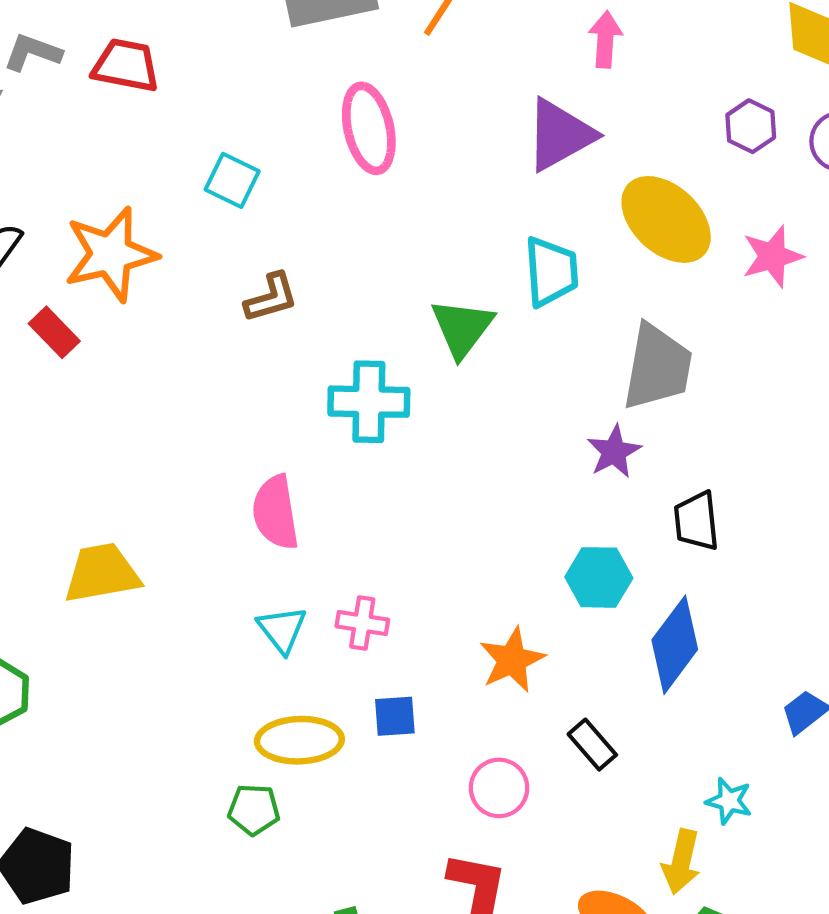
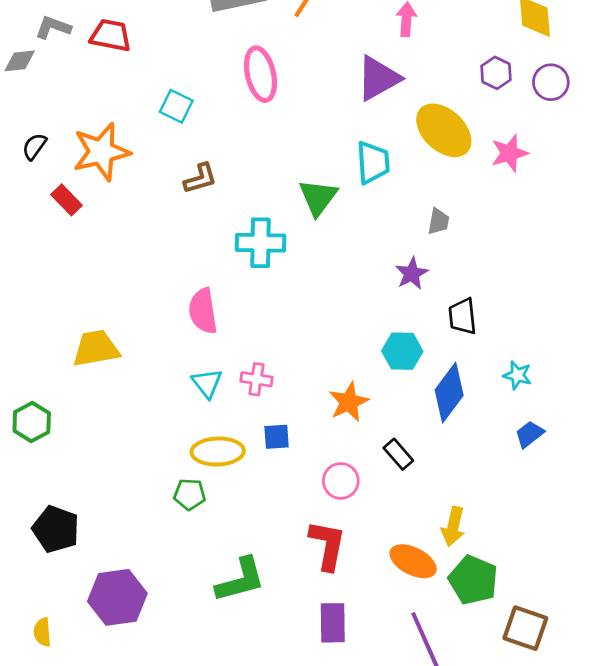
gray trapezoid: (657, 367) -> (438, 221), size x0.5
cyan star: (729, 801) -> (517, 375), moved

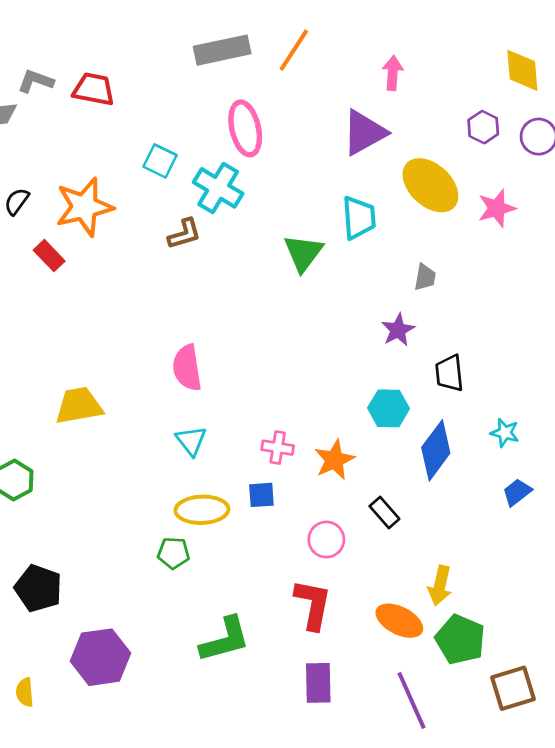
cyan cross: (261, 243) -> (218, 188), moved, turned 30
pink cross: (256, 379) -> (278, 448), moved
brown square: (525, 628) -> (513, 688), turned -36

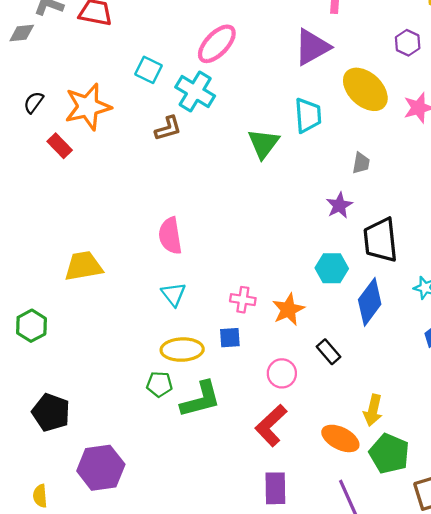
pink ellipse: (245, 128) -> (217, 44), turned 57
black trapezoid: (449, 373) -> (381, 240), size x1.5
red L-shape: (313, 604) -> (271, 425), turned -144
green L-shape: (225, 640) -> (201, 399), moved

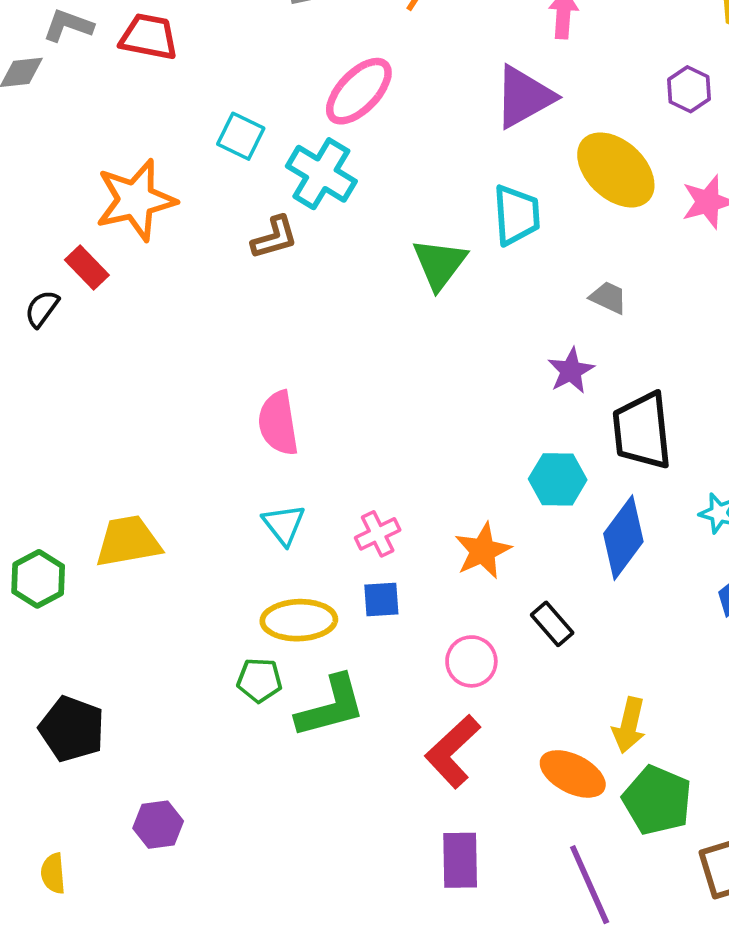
black semicircle: (34, 102) -> (42, 309), moved
gray trapezoid: (361, 163) -> (608, 298), turned -75
yellow trapezoid: (83, 266) -> (128, 541), moved
pink cross: (243, 300) -> (378, 534), moved, turned -35
purple hexagon: (101, 468) -> (158, 825), size x0.6

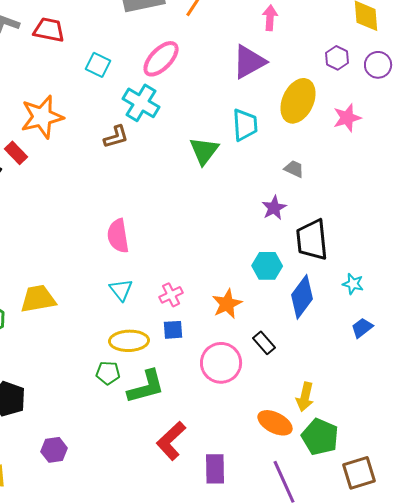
cyan square: (241, 136) -> (98, 65), moved
yellow ellipse: (616, 170) -> (298, 101), turned 72
pink circle: (471, 661) -> (221, 363), size x1.5
red L-shape: (453, 751) -> (171, 441), moved

